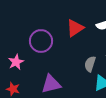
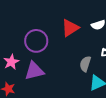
purple triangle: (51, 84) -> (34, 71), moved

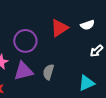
gray semicircle: (85, 64) -> (48, 72), moved

